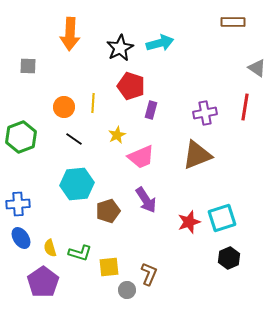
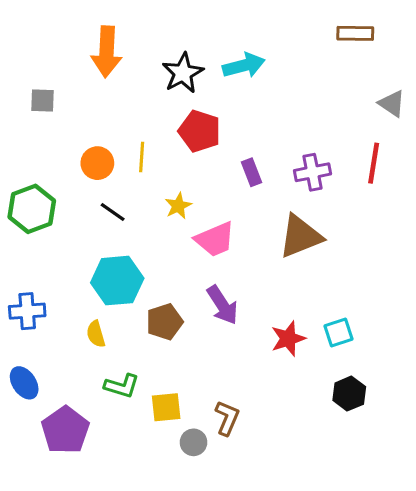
purple rectangle: (151, 110) -> (251, 172), moved, turned -36
cyan square: (222, 218) -> (338, 332), size x0.7
blue ellipse: (21, 238) -> (24, 383), moved
yellow semicircle: (50, 248) -> (96, 334), moved

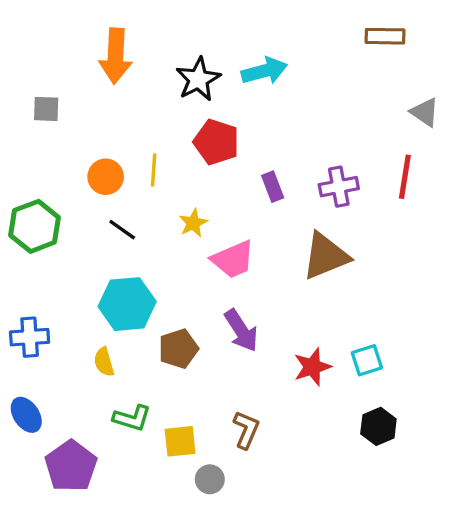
brown L-shape: (227, 418) -> (246, 430), moved

